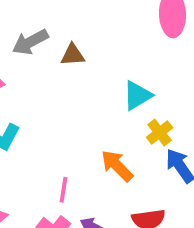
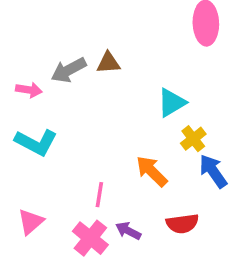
gray arrow: (30, 42) -> (69, 70), moved

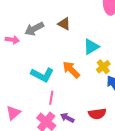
brown triangle: (108, 63) -> (64, 24), moved, turned 32
cyan L-shape: (36, 142) -> (42, 75), moved
orange arrow: (152, 171) -> (71, 70), moved

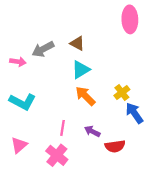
cyan triangle: (91, 47) -> (81, 70), moved
cyan L-shape: (42, 75) -> (23, 102), moved
purple arrow: (67, 118) -> (92, 131), moved

